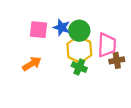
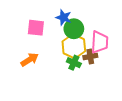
blue star: (62, 27) -> (64, 17), moved
brown cross: (117, 60) -> (90, 57), moved

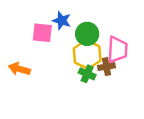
blue star: (64, 17) -> (62, 21), moved
orange arrow: (30, 60) -> (19, 69), moved, turned -132

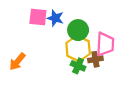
pink square: (42, 33) -> (38, 17), moved
orange arrow: (19, 69) -> (17, 62), turned -66

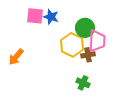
green circle: (78, 30) -> (85, 28), moved
green cross: (78, 66) -> (83, 83), moved

